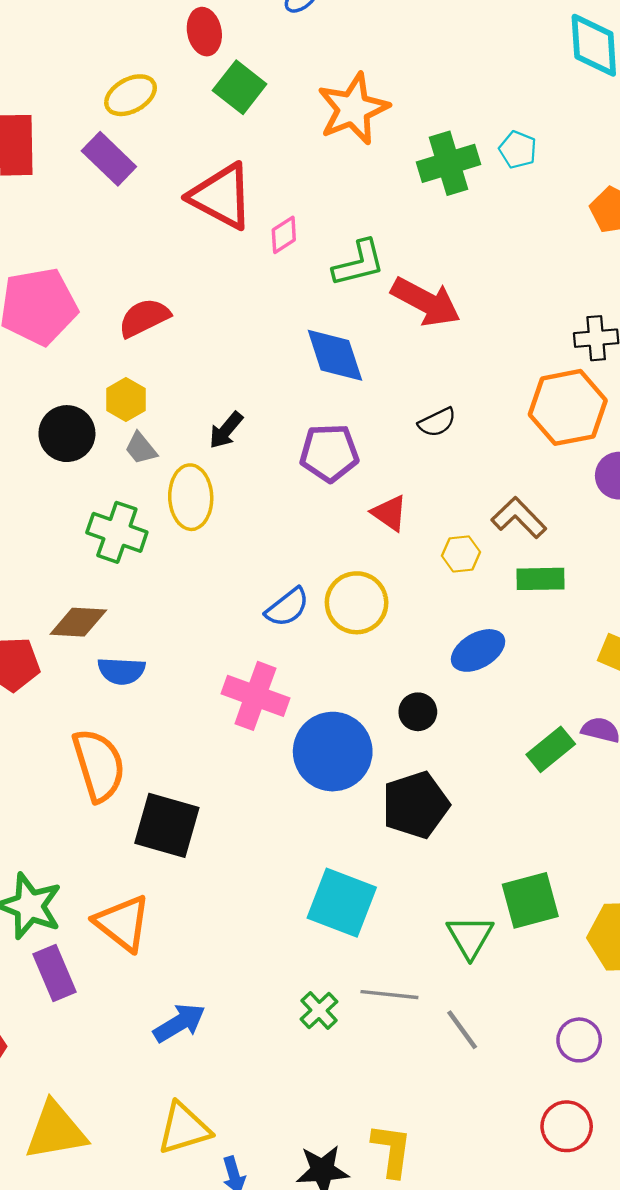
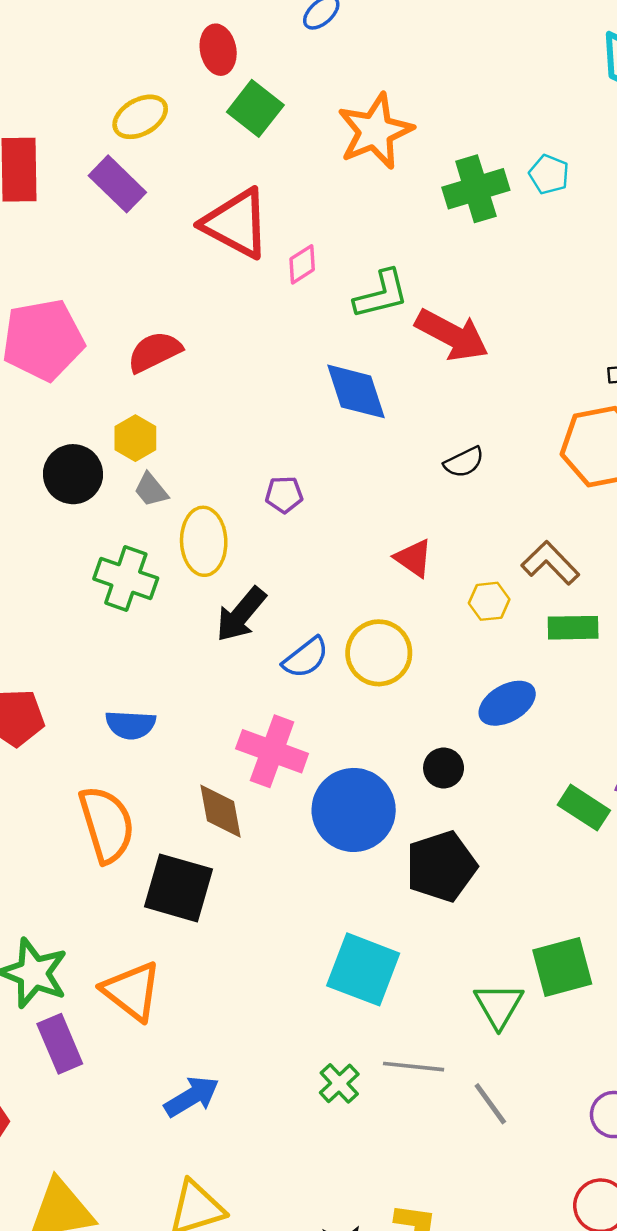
black arrow: (226, 430) -> (241, 614), moved, size x1.4
purple pentagon: (329, 453) -> (284, 495), moved, size x0.6
brown diamond: (78, 622) -> (221, 811), moved, turned 76
green rectangle: (551, 749) -> (584, 808), turned 72

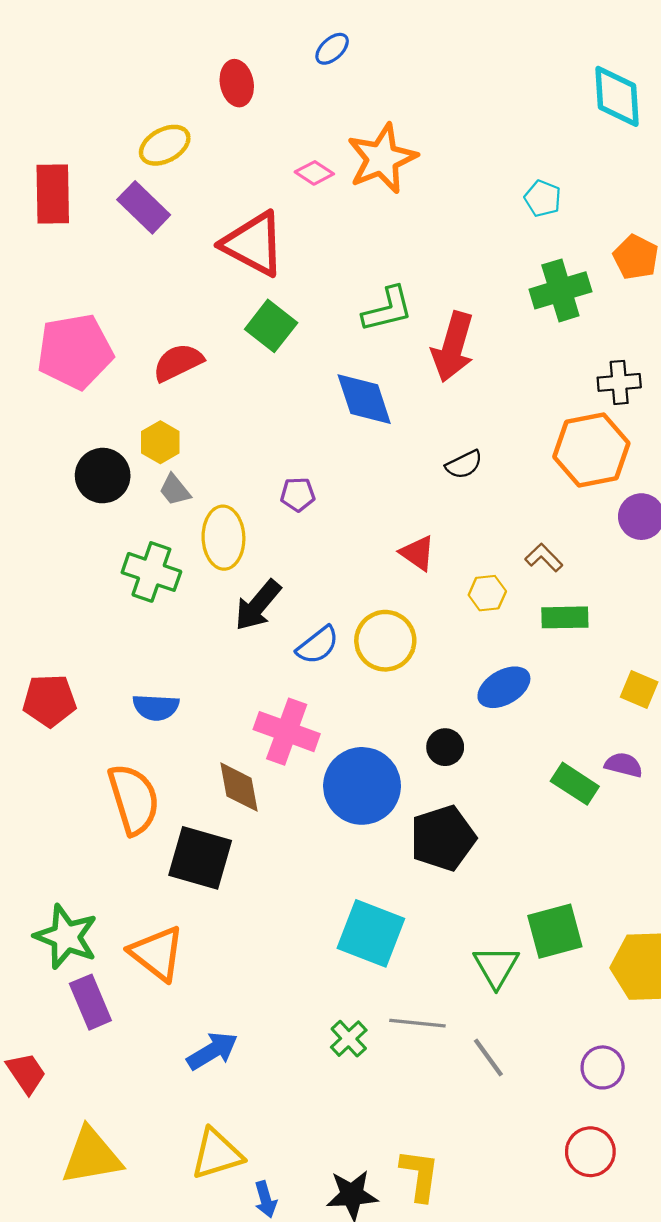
green square: (255, 108) -> (271, 326), moved
green cross: (476, 189) -> (560, 290), moved
pink diamond: (302, 264) -> (314, 173), moved, turned 66
red arrow: (452, 335) -> (453, 347), turned 78
brown L-shape: (550, 563) -> (544, 558), size x0.7

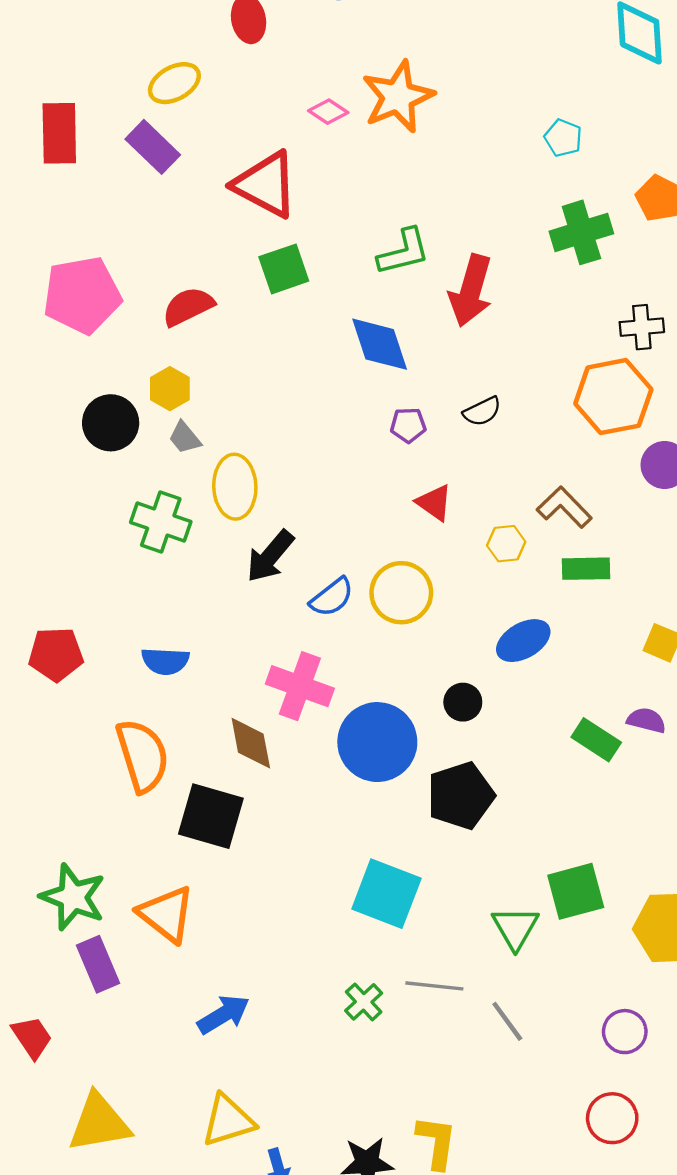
green square: (271, 326) -> (284, 269), turned 33
purple pentagon: (298, 494) -> (408, 425), moved
brown L-shape: (544, 558) -> (564, 507), size x1.4

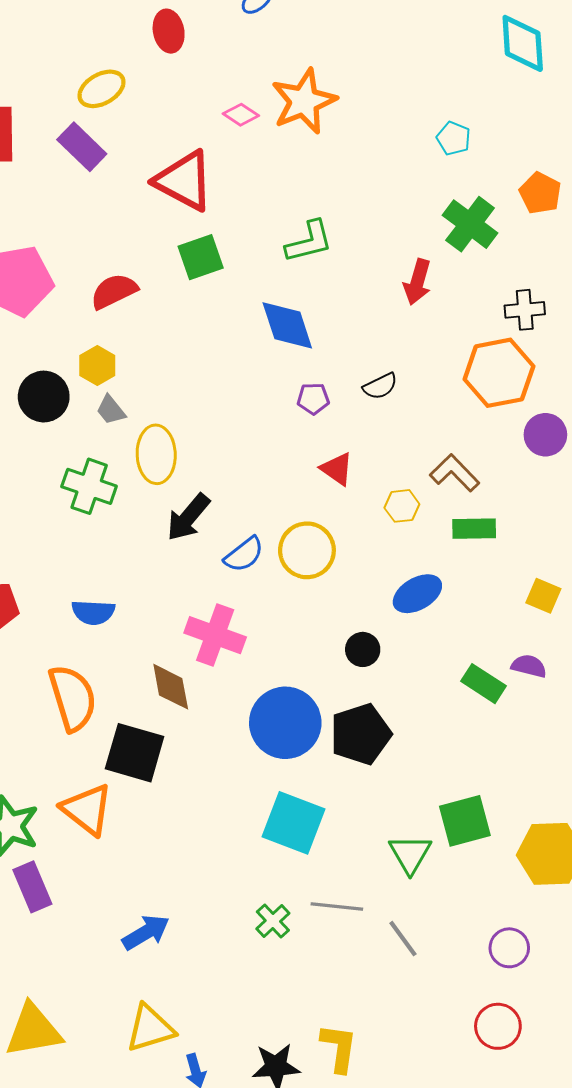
green cross: (581, 232) -> (470, 224), turned -36
red arrow: (471, 291) -> (417, 282), moved, size x0.7
blue circle: (377, 742) -> (285, 723), moved
orange triangle: (166, 914) -> (87, 809), moved

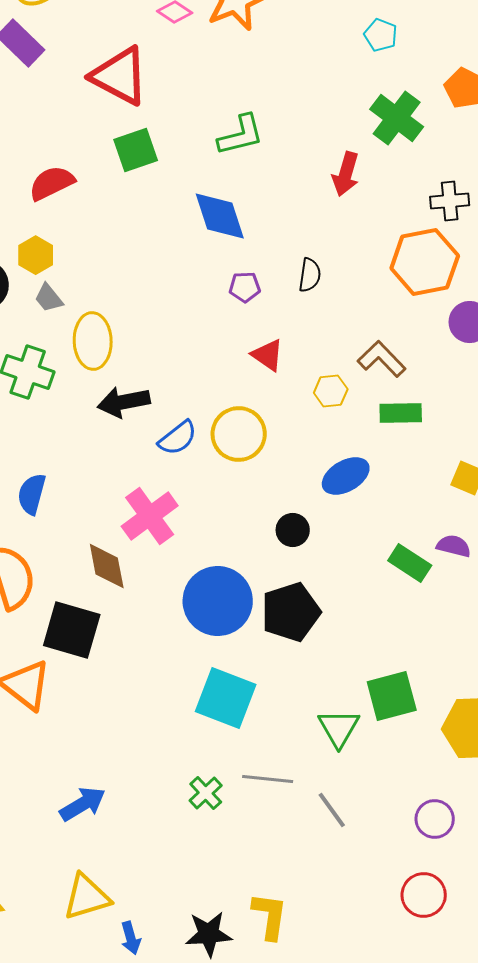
black semicircle: (380, 386) -> (310, 275), turned -56
black arrow: (188, 517) -> (124, 402), turned 39
blue semicircle: (93, 612) -> (32, 494), turned 102
pink cross: (215, 635) -> (150, 516), turned 34

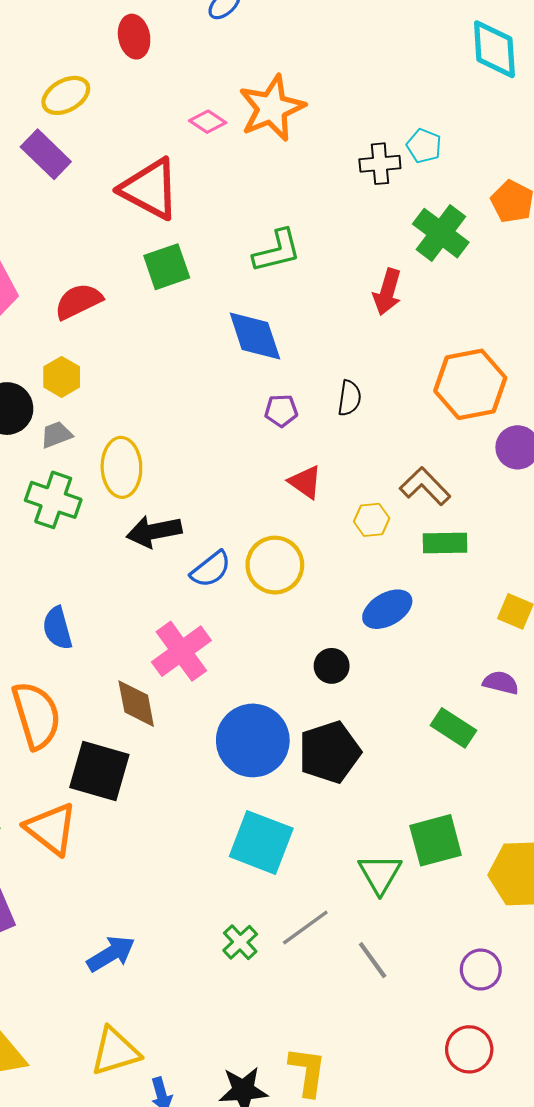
black cross: (450, 201) -> (380, 164), moved
gray trapezoid: (49, 298) -> (56, 435), moved, turned 108
blue semicircle: (32, 494) -> (57, 628), turned -30
green rectangle: (410, 563) -> (453, 728), moved
gray line: (268, 779) -> (305, 928), turned -42

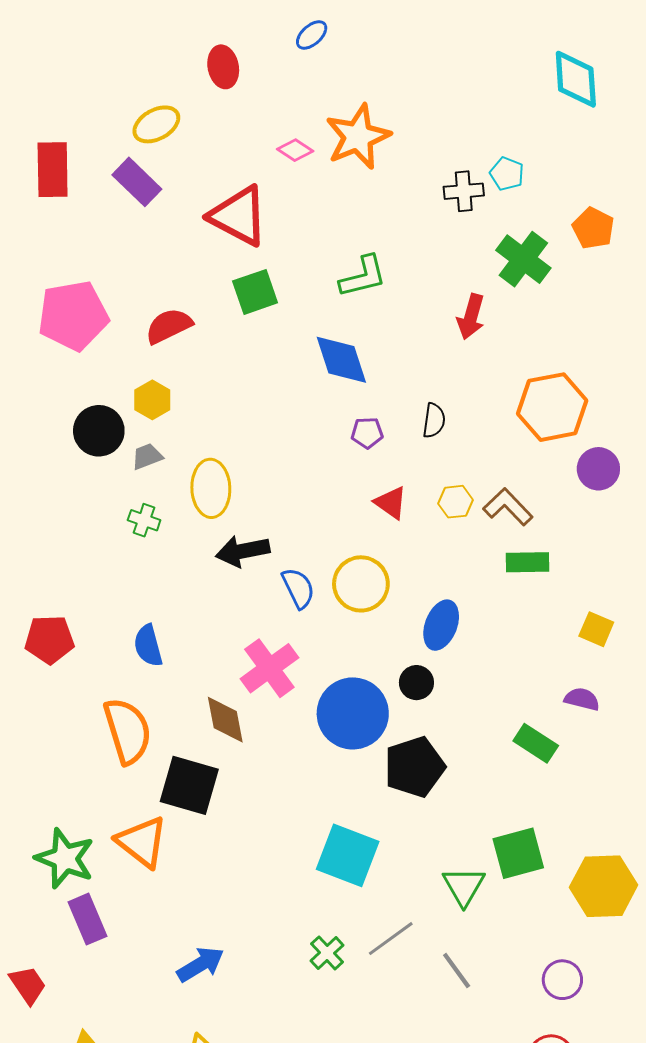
green cross: (53, 500) -> (144, 520), size x0.6
yellow hexagon: (372, 520) -> (456, 502), moved
blue semicircle: (211, 569) -> (298, 588), turned -78
blue ellipse: (387, 609) -> (441, 625), moved, turned -39
blue circle: (253, 740) -> (353, 713), moved

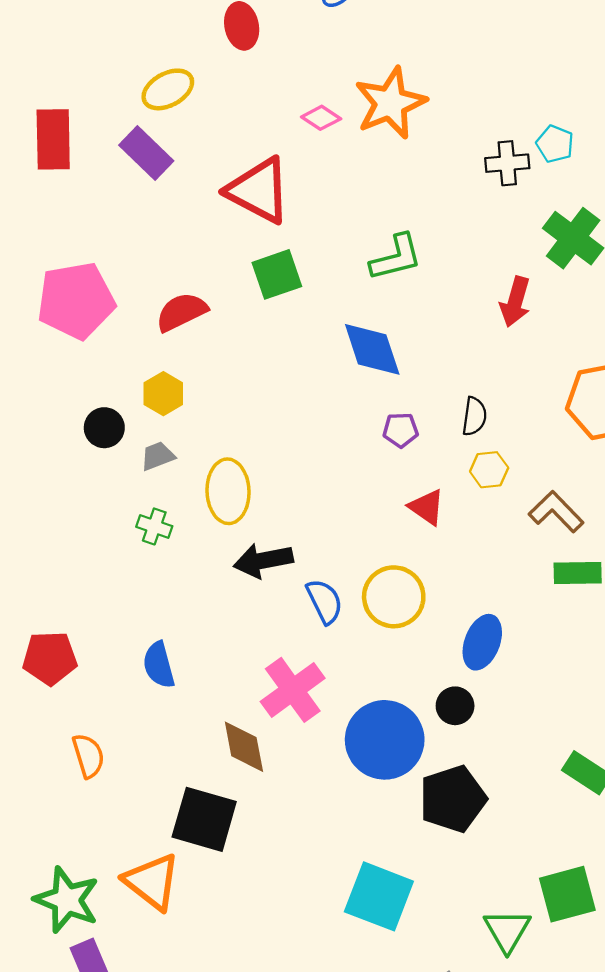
black circle: (99, 431) -> (104, 428), size x0.7
yellow hexagon: (456, 502) -> (489, 470), moved
orange semicircle: (128, 731) -> (88, 756), moved, size x0.6

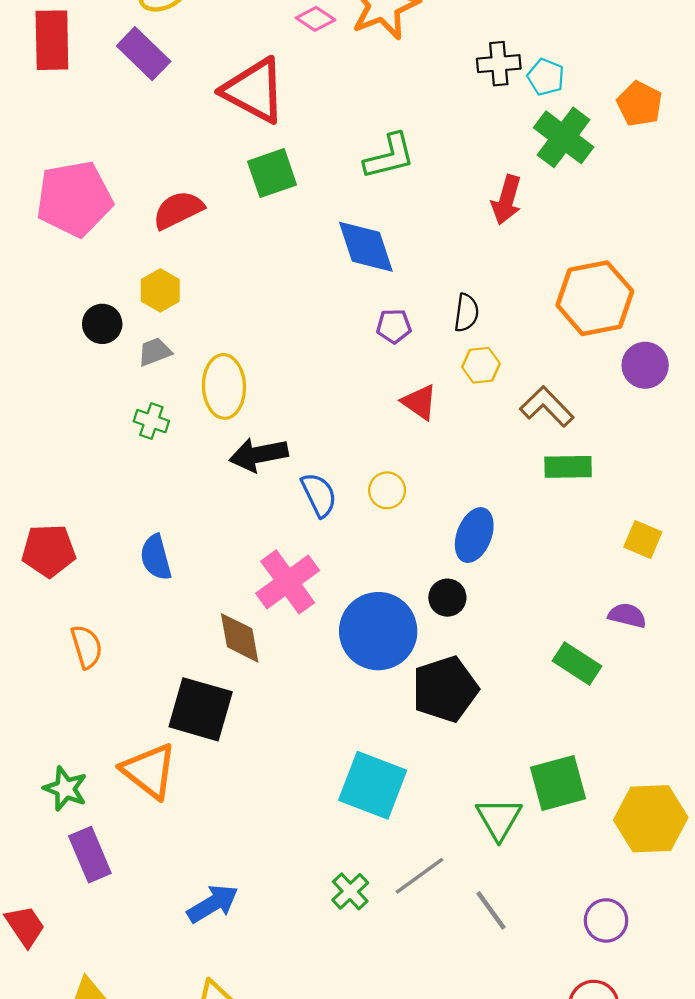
cyan pentagon: (555, 144) -> (546, 77), moved
yellow circle: (394, 597) -> (387, 490), size x0.6
green star: (67, 900) -> (65, 789), size x0.7

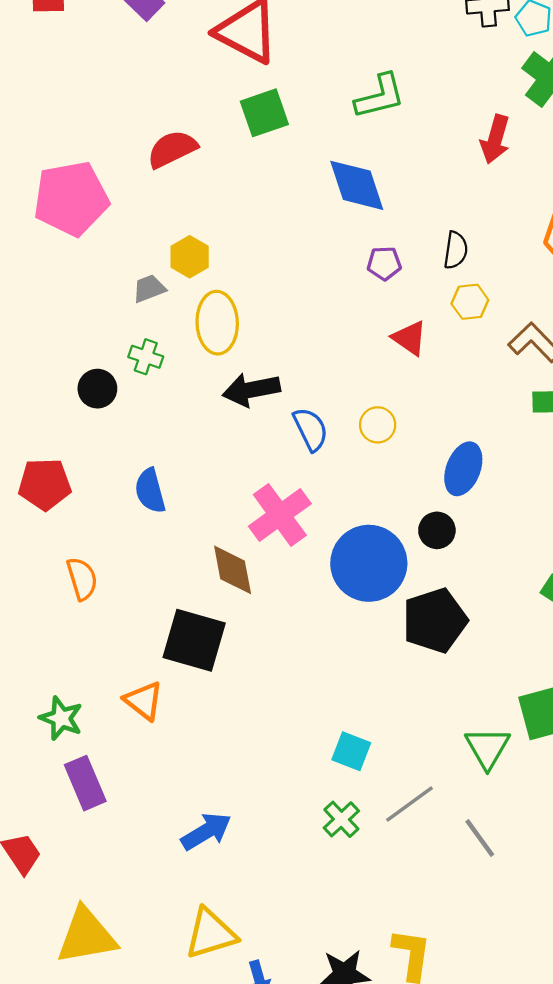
pink pentagon: (74, 199) -> (71, 199), moved
yellow hexagon: (160, 290) -> (190, 257), moved
black circle: (102, 324) -> (97, 389), moved
orange triangle: (149, 771) -> (144, 701), size x0.7
cyan square: (373, 785) -> (351, 751), moved, size x0.6

